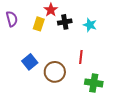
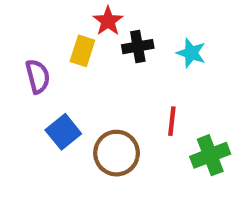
purple semicircle: (12, 19) -> (38, 76), moved
green cross: (94, 83) -> (210, 155), moved, turned -30

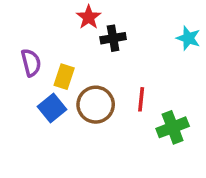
yellow rectangle: (82, 51) -> (64, 77), moved
cyan star: (191, 53) -> (188, 38), moved
brown circle: (117, 153) -> (96, 105), moved

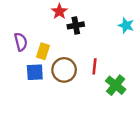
blue square: (52, 108) -> (35, 72), turned 36
green cross: (173, 127) -> (116, 85), turned -30

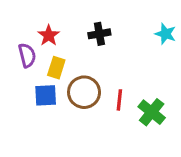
red star: (59, 11) -> (49, 35), moved
red line: (94, 66) -> (119, 100), moved

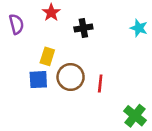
red star: (49, 35) -> (51, 13), moved
purple semicircle: (27, 55) -> (16, 24), moved
green cross: (152, 112) -> (135, 116), moved

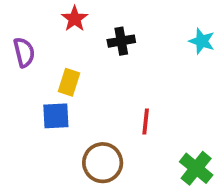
purple semicircle: (16, 24) -> (24, 52), moved
brown circle: (71, 77) -> (103, 163), moved

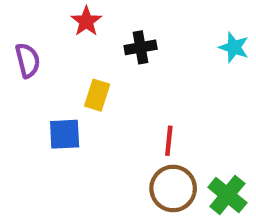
yellow rectangle: (69, 82) -> (97, 95), moved
brown circle: (103, 163) -> (173, 188), moved

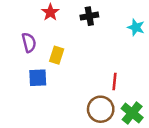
black cross: (141, 47) -> (89, 16), moved
purple semicircle: (28, 60) -> (29, 43), moved
red line: (169, 141) -> (114, 82), moved

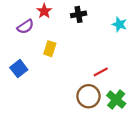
purple semicircle: (29, 43) -> (25, 27), moved, turned 70
blue square: (38, 78) -> (19, 69), moved, turned -35
red line: (114, 82) -> (101, 72), turned 56

